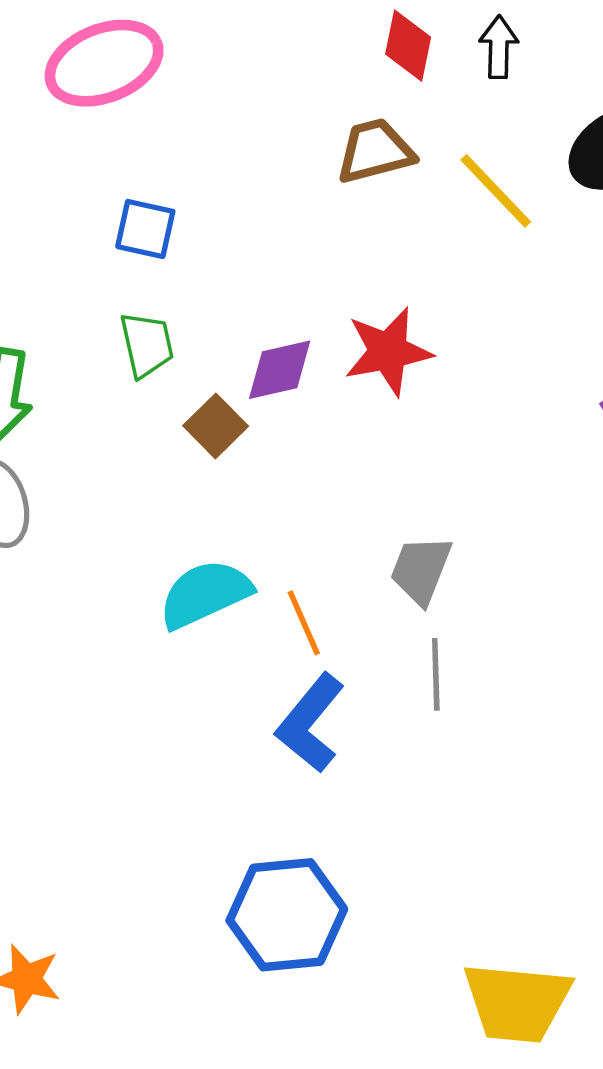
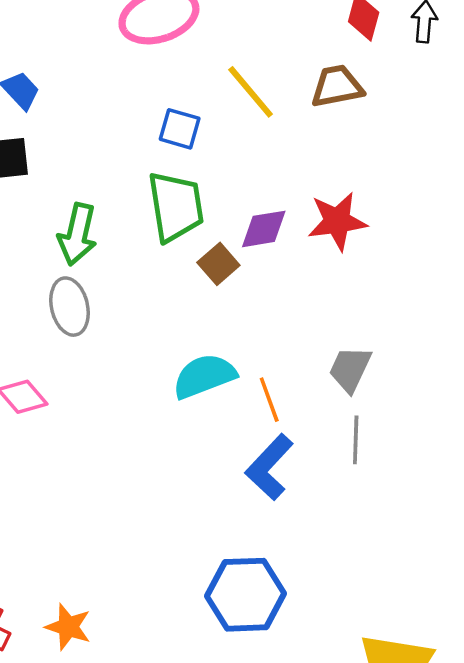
yellow line: (496, 191) -> (251, 92), moved
green trapezoid: (147, 345) -> (176, 207), size x1.6

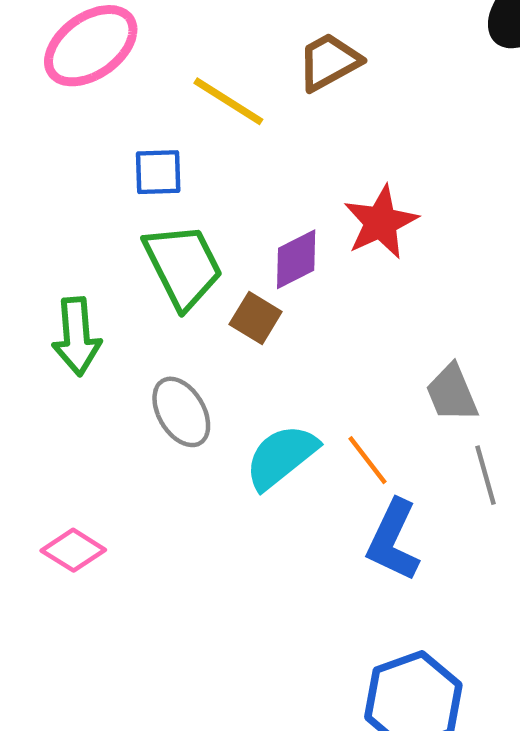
gray ellipse: (70, 307) -> (181, 412), moved
gray trapezoid: (350, 369) -> (452, 393), turned -30

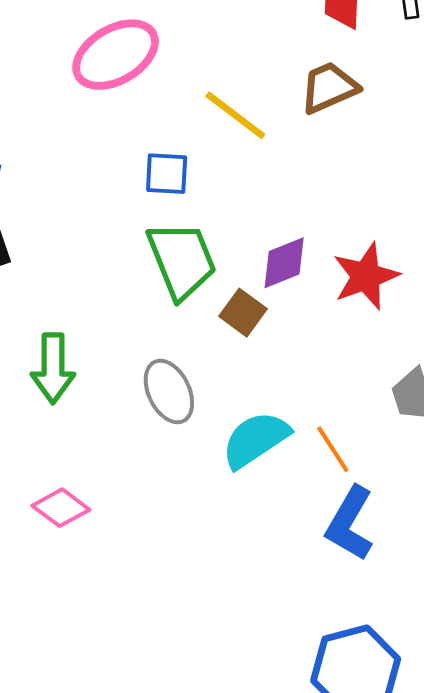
red star: (381, 222) -> (366, 276), moved
green arrow: (77, 336) -> (53, 368), moved

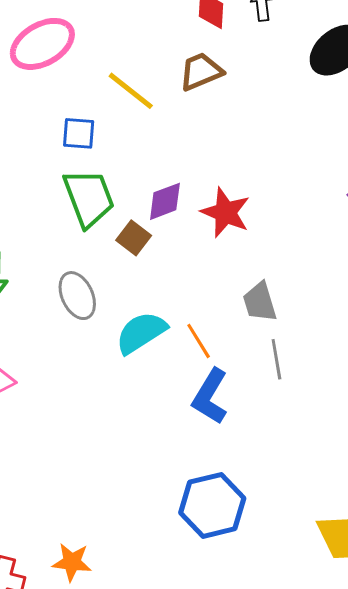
red star: (366, 276) -> (226, 213), turned -30

